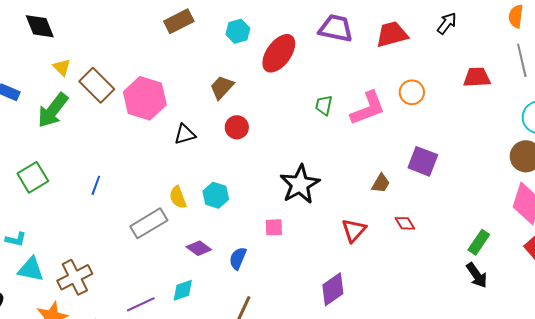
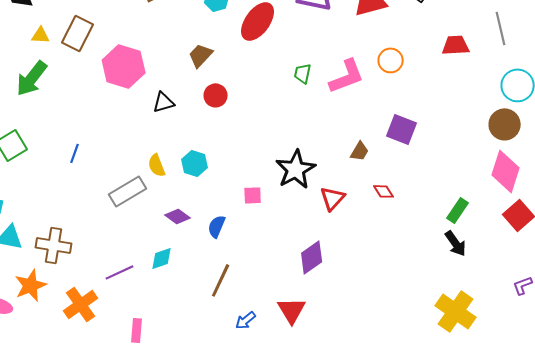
yellow triangle: (62, 67) -> (41, 35), turned -42
brown rectangle: (97, 85) -> (78, 33), moved, turned 72
black star: (300, 184) -> (296, 169), moved
brown cross: (75, 277) -> (54, 245), turned 36

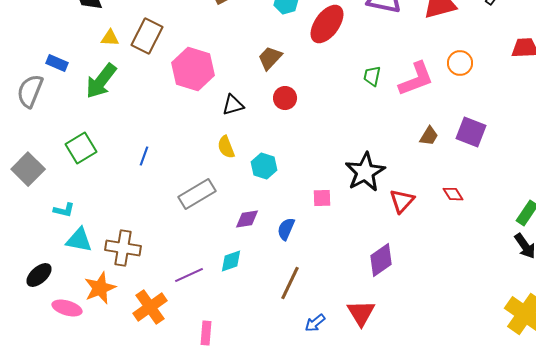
brown trapezoid: (360, 151) -> (429, 136), moved
yellow semicircle: (157, 165) -> (226, 147), moved
purple diamond: (178, 216) -> (247, 219), turned -45

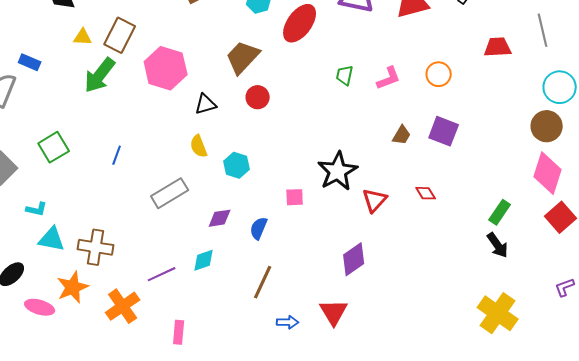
brown trapezoid: (270, 58) -> (243, 57), size x1.4
orange circle: (460, 63) -> (439, 74), moved
pink L-shape: (416, 79) -> (389, 78), size x0.7
green arrow: (101, 81) -> (100, 75), moved
blue arrow: (315, 323) -> (288, 322), turned -140

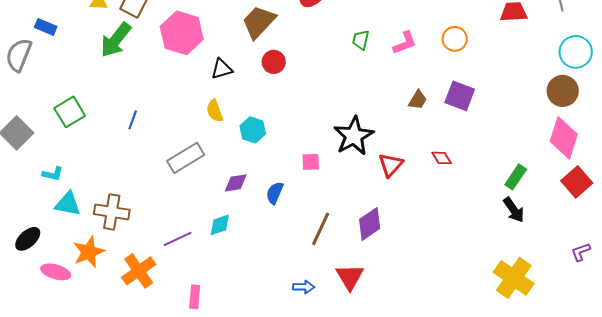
brown line: (263, 282) -> (321, 229), moved

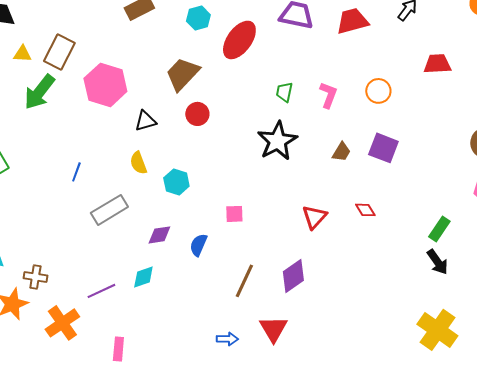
pink L-shape: (405, 43) -> (328, 95), turned -48
blue line: (133, 120) -> (76, 172), moved
black star: (354, 136) -> (277, 141), moved
brown cross: (112, 212) -> (35, 277), moved, size x0.7

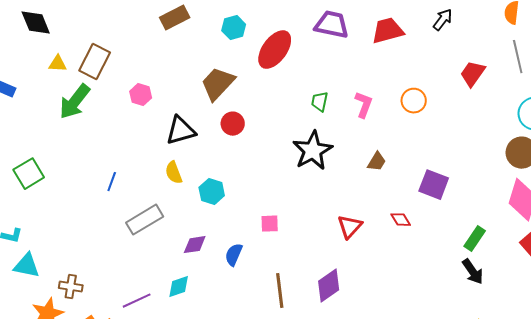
red trapezoid: (437, 64) -> (473, 74), turned -52
pink hexagon: (105, 85) -> (141, 95), size x0.5
black triangle: (145, 121) -> (181, 131), size x1.4
purple square: (383, 148) -> (434, 185), moved
brown line: (244, 281) -> (280, 291), turned -32

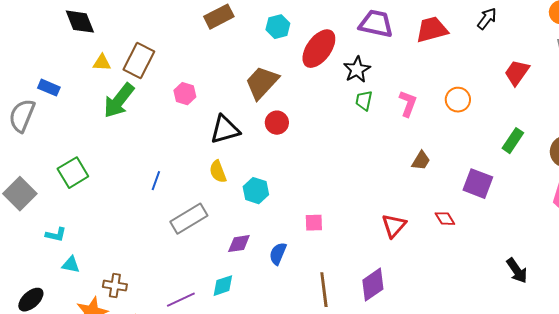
black star: (313, 151) -> (357, 70), moved, size x0.7
green rectangle: (475, 239) -> (513, 141), moved
cyan triangle: (27, 266) -> (71, 265), size x0.7

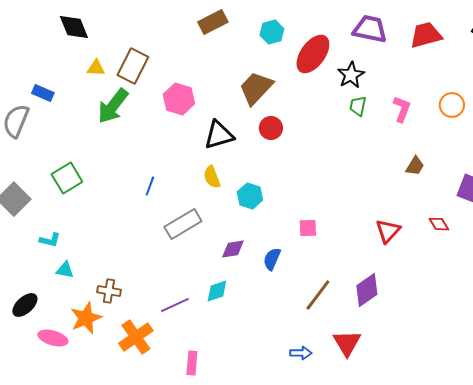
pink hexagon: (185, 94) -> (179, 99), size x1.4
brown line: (324, 290) -> (318, 295), turned 44

